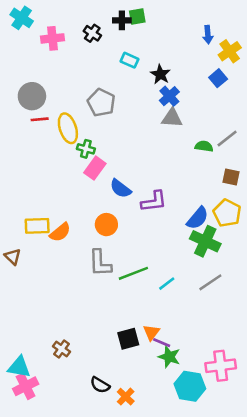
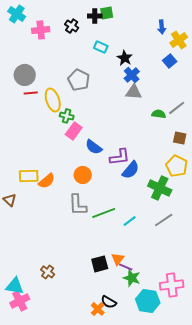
blue semicircle: (198, 218) -> (131, 170), moved
black semicircle: (100, 385) -> (109, 302), moved

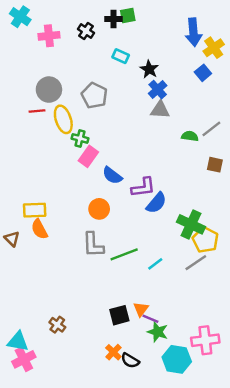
blue arrow: (162, 27) -> (193, 32), size x1.6
gray circle: (25, 75) -> (49, 90), moved
yellow pentagon: (177, 166) -> (205, 240), moved
orange semicircle: (47, 181) -> (39, 229), moved, turned 102
orange cross: (98, 309) -> (113, 352), moved

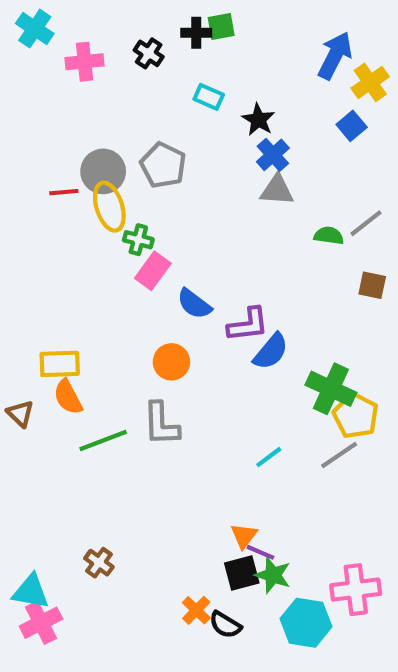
blue arrow: (193, 32) -> (335, 55), turned -148
gray circle: (49, 90) -> (103, 171), moved
green line: (124, 254) -> (103, 441), moved
black square: (119, 315) -> (242, 573), moved

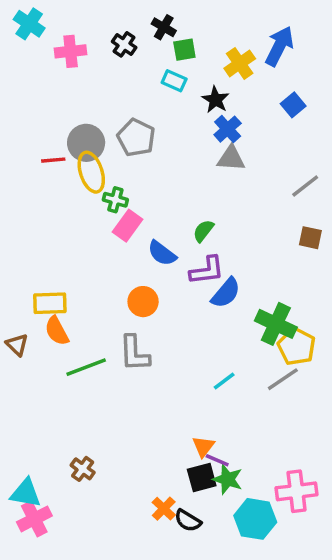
green square: (221, 26) -> (184, 50), moved
black cross: (196, 33) -> (164, 27), turned 30
yellow cross: (370, 82) -> (240, 63), moved
green semicircle: (329, 236) -> (203, 231), moved, turned -60

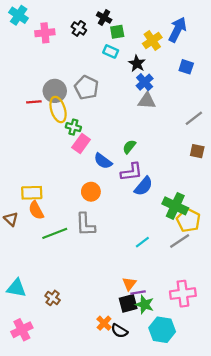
blue square: (293, 105) -> (186, 67), turned -32
purple line: (217, 460) -> (138, 292), turned -32
pink cross: (297, 491) -> (183, 294), moved
cyan triangle: (26, 493) -> (16, 288), moved

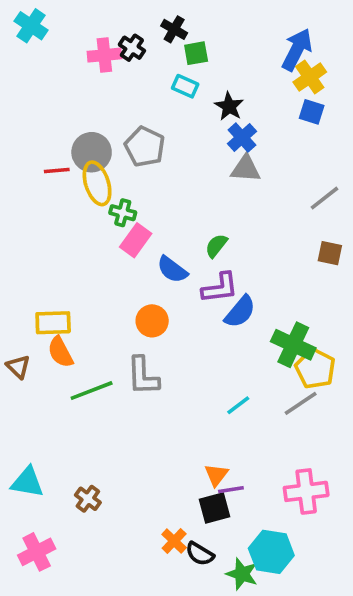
pink cross: (45, 33) -> (104, 55), moved
yellow cross: (152, 40) -> (310, 77), moved
green star: (145, 305) -> (242, 574), moved

